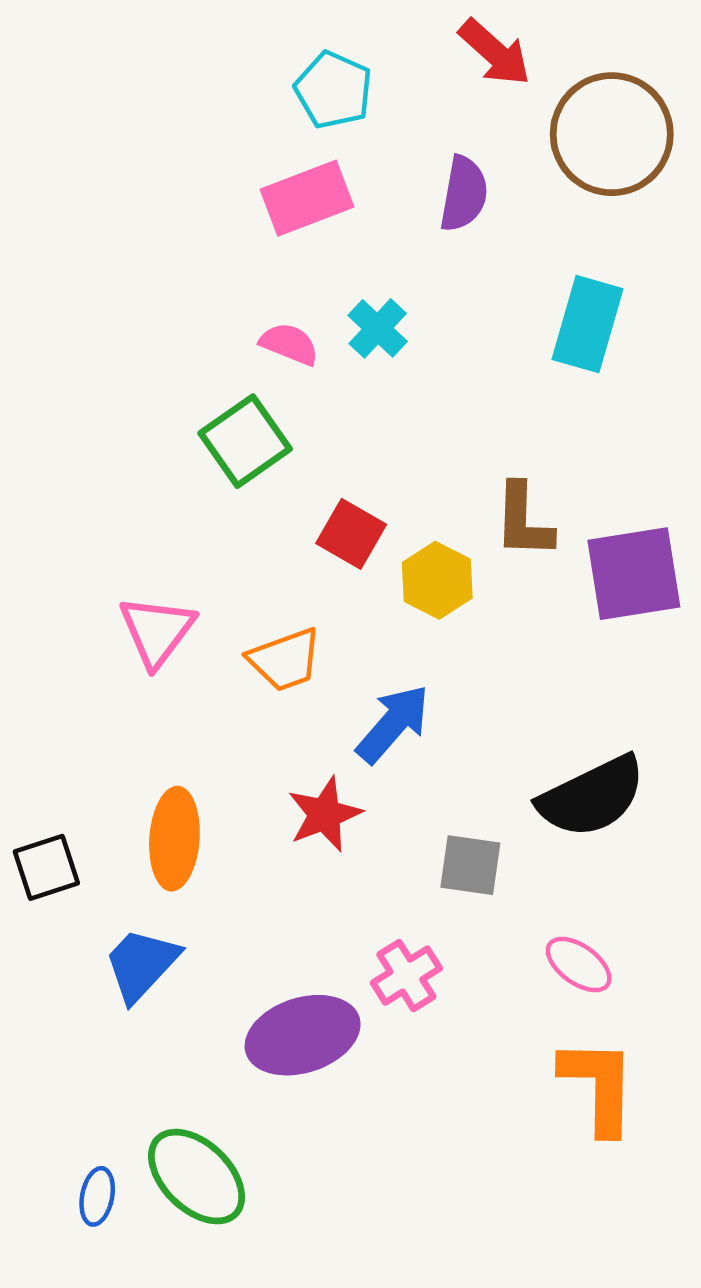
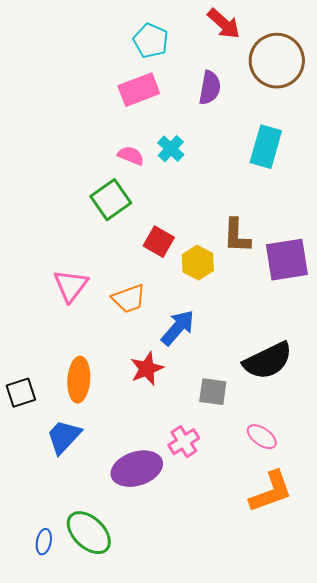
orange L-shape: (598, 1086) -> (271, 492), turned 69

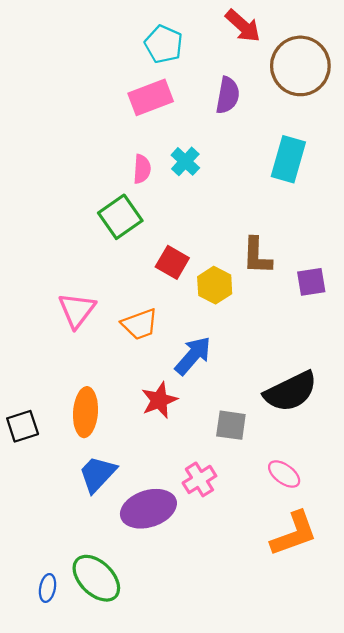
pink semicircle: (131, 156) -> (142, 169), turned 72
purple square: (287, 260) -> (311, 282), size x0.6
blue trapezoid: (64, 437) -> (97, 474), moved

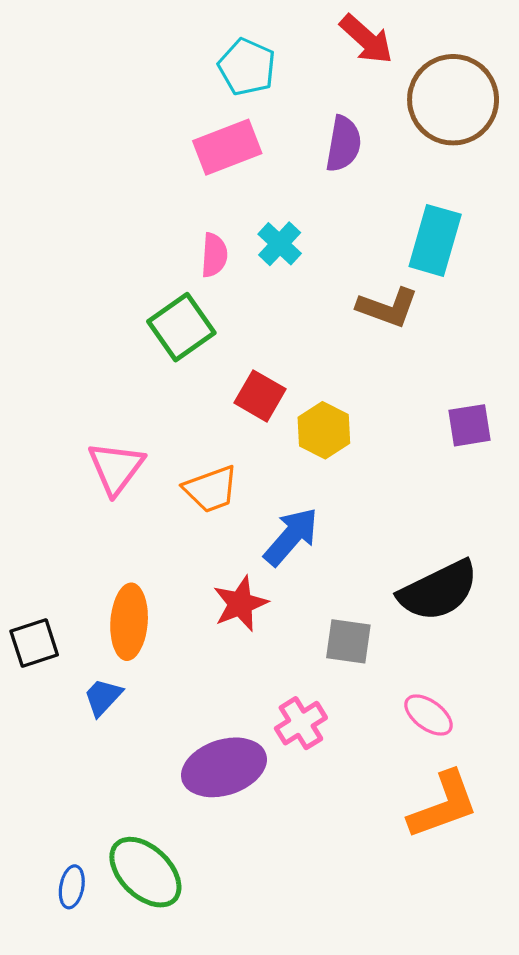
brown L-shape: (257, 256) -> (388, 308), moved, turned -72
blue trapezoid: (97, 474) -> (103, 697), moved, size x0.7

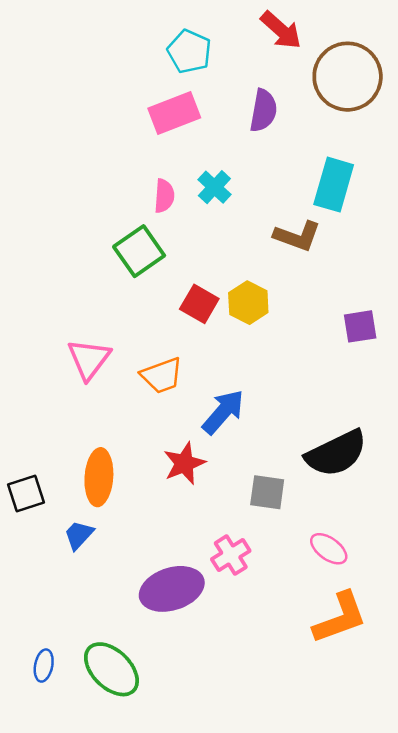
yellow hexagon: (324, 430) -> (248, 303), moved
blue ellipse: (72, 887) -> (44, 666), moved

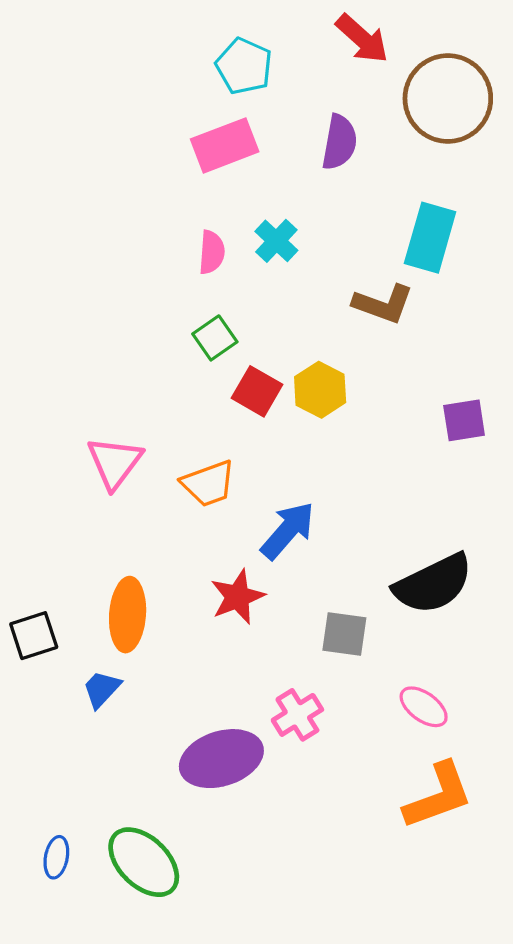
green square: (139, 251) -> (215, 338), moved, size x0.7

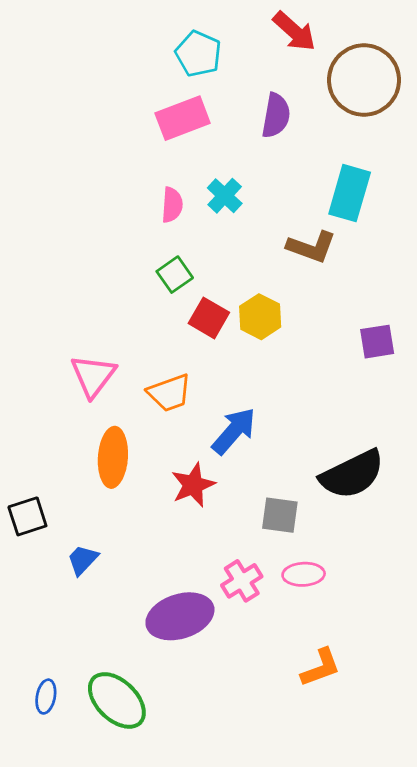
orange ellipse: (128, 615) -> (113, 457), moved
pink ellipse: (424, 707) -> (304, 574), moved, turned -39
orange L-shape: (438, 796) -> (321, 668), moved, size x0.7

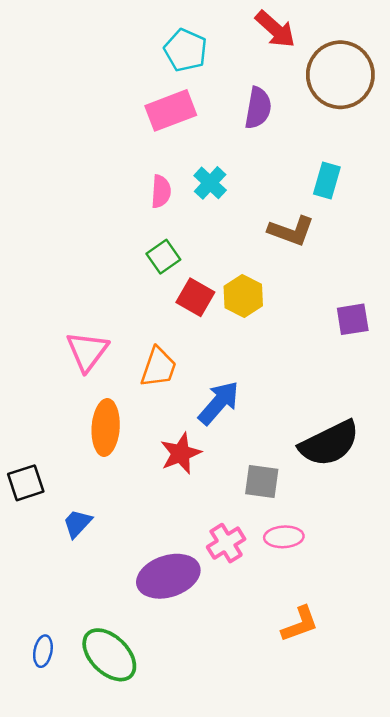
cyan rectangle: (350, 193) -> (327, 180), size x0.7
orange trapezoid: (169, 393) -> (158, 367), turned -51

